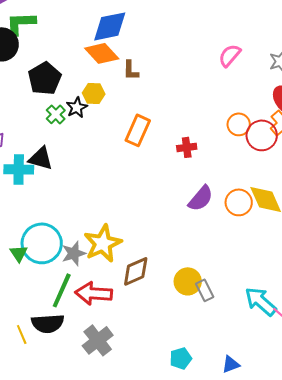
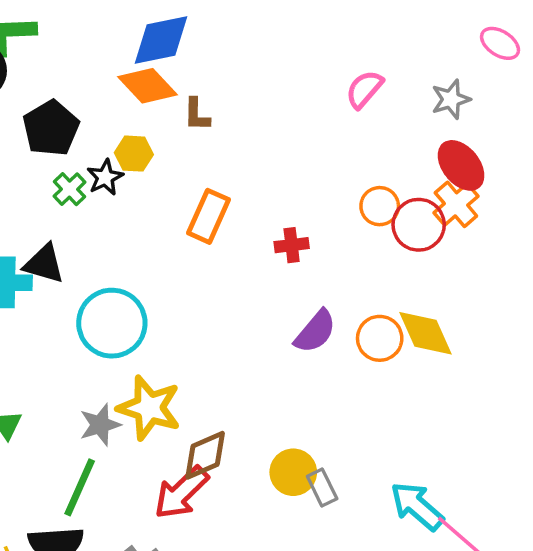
cyan circle: (42, 243) -> (112, 323), moved
yellow star: (103, 243) -> (149, 408), turned -30
red arrow: (94, 293) -> (181, 493), moved, turned -48

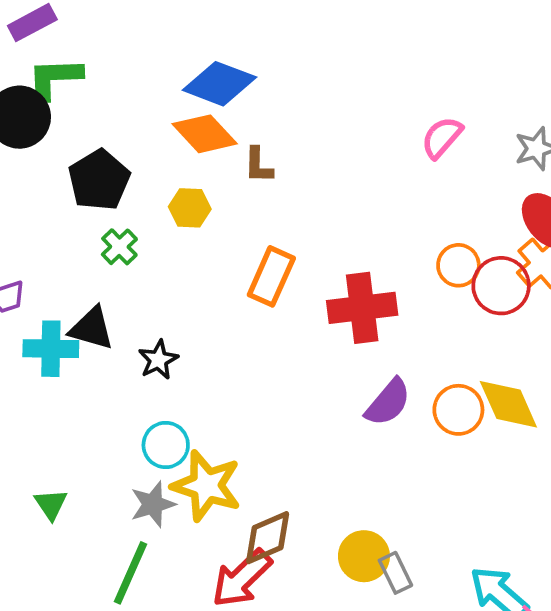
blue diamond: (161, 40) -> (219, 84), turned 32
black star: (105, 177) -> (158, 360), moved
red cross: (292, 245) -> (362, 308), size x1.8
cyan circle: (112, 323) -> (166, 445), moved, size x0.6

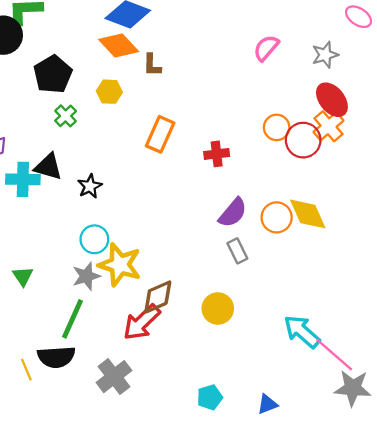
red cross: (362, 308) -> (217, 154), size x0.6
gray rectangle: (395, 573) -> (237, 251), moved

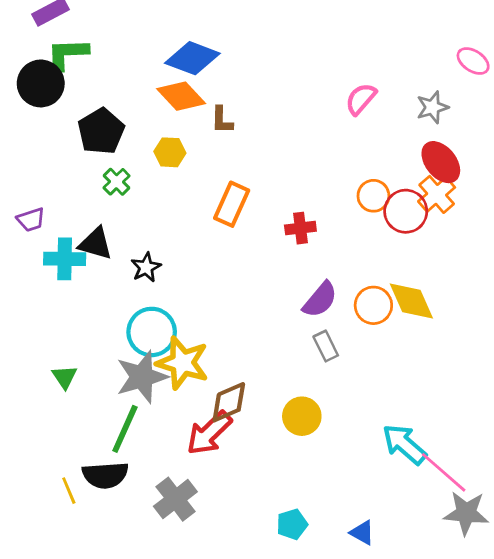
cyan circle: (94, 239) -> (152, 332), size x1.4
gray star: (86, 276) -> (142, 377), size x1.5
blue triangle: (267, 404) -> (362, 533), turned 50

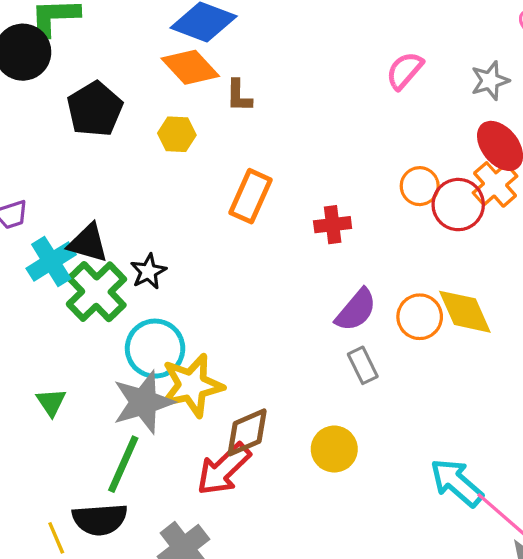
green cross: (117, 182) -> (96, 292), moved, size x1.8
cyan cross: (65, 259) -> (51, 261), turned -33
yellow star: (183, 363) -> (192, 385), turned -30

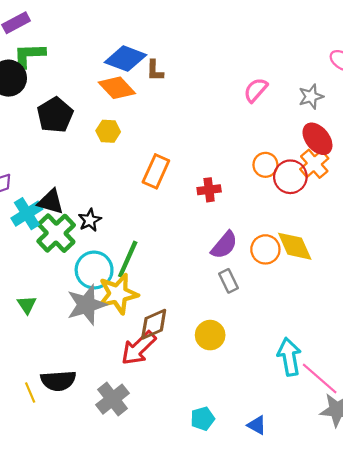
brown L-shape: (239, 96) -> (155, 70), moved
green line: (123, 464) -> (128, 259), moved
cyan arrow: (457, 483) -> (289, 357), turned 39

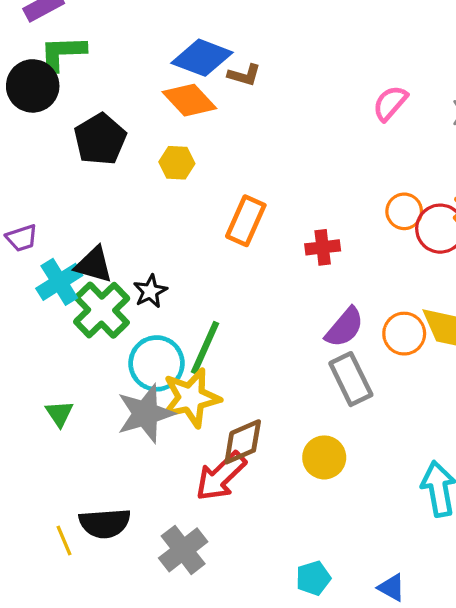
brown L-shape: (155, 70) -> (244, 75), turned -75
gray rectangle: (229, 281) -> (351, 379), size x1.5

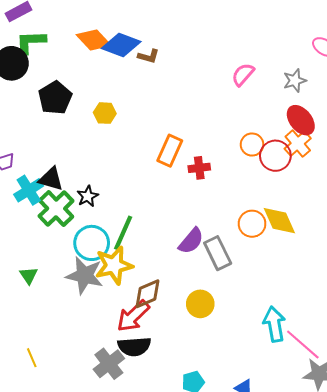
orange diamond: (189, 100) -> (94, 40), moved
orange rectangle: (246, 221) -> (170, 151), moved
purple semicircle: (345, 327) -> (191, 241), moved
gray star: (146, 414) -> (85, 275), turned 30
black semicircle: (105, 523) -> (134, 347), moved

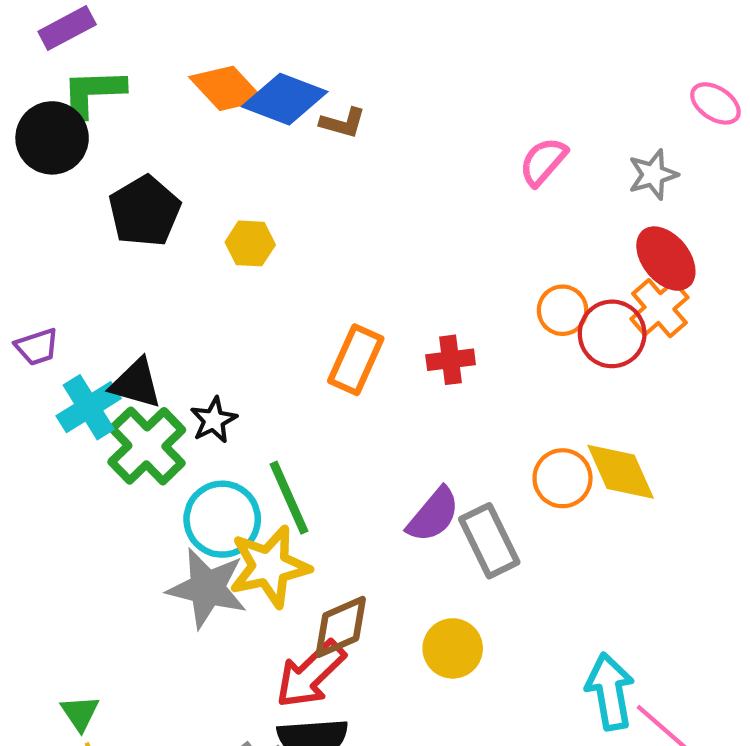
orange rectangle: (170, 151) -> (356, 360), moved
green line: (123, 233) -> (289, 498), turned -48
green triangle: (29, 275) -> (80, 713), moved

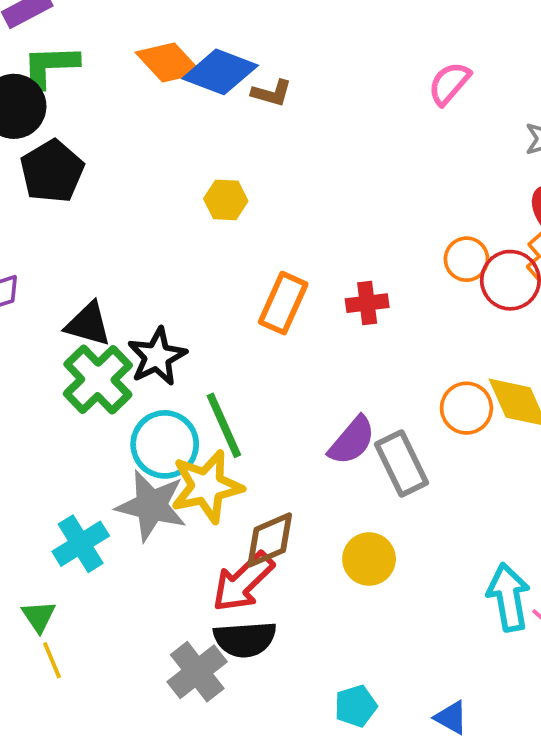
pink semicircle: (543, 162) -> (449, 83), moved
black pentagon: (145, 211) -> (52, 171), moved
yellow hexagon: (250, 243) -> (226, 200), moved
cyan cross: (89, 407) -> (81, 544), moved
black star: (214, 420) -> (157, 357), size x1.4

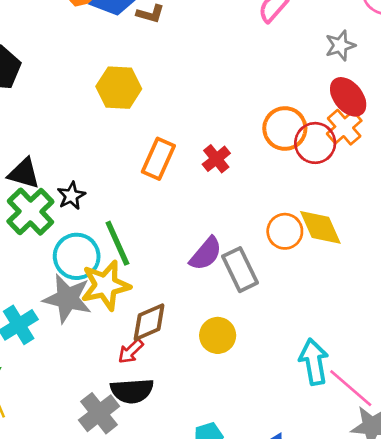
yellow hexagon: (226, 200) -> (119, 88), size x1.5
orange circle: (466, 259) -> (285, 128), size x1.4
red cross: (367, 303) -> (216, 159), turned -32
black star: (157, 357) -> (71, 196), size x0.7
red arrow: (243, 582) -> (131, 351), size x0.6

